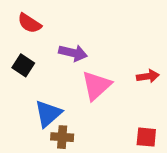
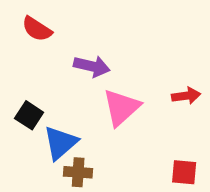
black square: (23, 65) -> (29, 115), moved

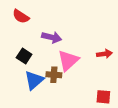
black square: (29, 115) -> (24, 56), moved
brown cross: (78, 172) -> (54, 75), moved

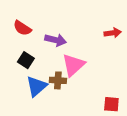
red semicircle: (21, 16) -> (22, 28), moved
red arrow: (104, 54) -> (113, 33), moved

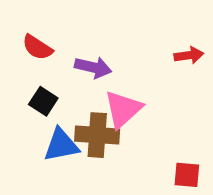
brown cross: (58, 80) -> (97, 135), size x1.5
blue triangle: (37, 86) -> (61, 145), turned 30

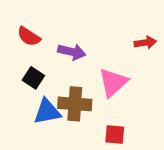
pink triangle: (123, 109) -> (113, 82), moved
red square: (187, 175) -> (115, 135), moved

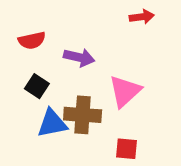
red semicircle: (29, 36) -> (32, 40), turned -45
red arrow: (145, 43) -> (142, 17), moved

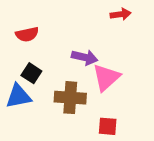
purple arrow: (79, 57) -> (85, 57), moved
blue triangle: (52, 123) -> (18, 96), moved

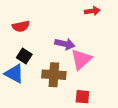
blue triangle: (18, 96) -> (14, 74), turned 40

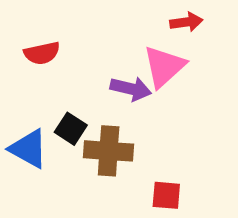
black square: (24, 56) -> (71, 129), moved
pink triangle: (81, 59) -> (164, 66), moved

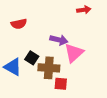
pink triangle: (164, 66) -> (74, 53), moved
red square: (166, 195) -> (61, 84), moved

